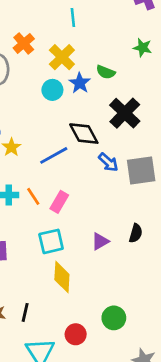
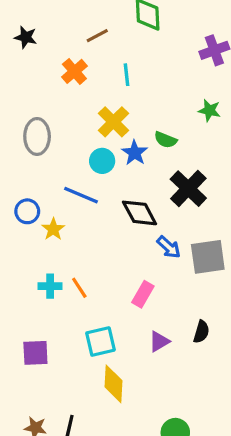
orange cross: (24, 43) -> (74, 71), moved
blue line: (54, 155) -> (81, 195), moved, turned 52
pink rectangle: (59, 202) -> (143, 294), moved

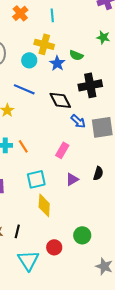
yellow cross: (113, 122) -> (44, 44), turned -30
cyan circle: (102, 161) -> (29, 60), moved
black cross: (188, 189) -> (90, 85), turned 35

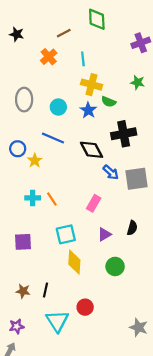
yellow cross: (44, 44) -> (92, 85), moved
green circle: (82, 235) -> (115, 266), moved

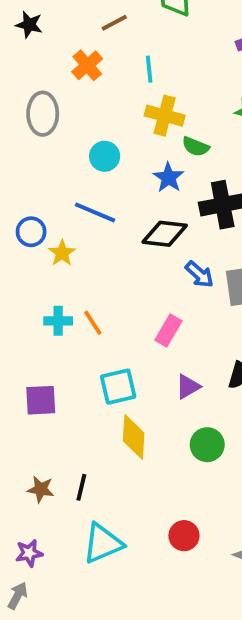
gray ellipse: (24, 100) -> (43, 114), moved
blue star: (88, 110) -> (168, 178), moved
black diamond: (92, 150) -> (165, 234), turned -55
red circle: (85, 307) -> (184, 536), moved
cyan triangle: (57, 321) -> (103, 543), turned 40

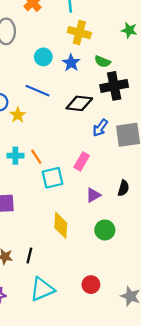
green semicircle: (196, 147) -> (103, 62), moved
blue star: (168, 178) -> (71, 63), moved
blue arrow: (199, 274) -> (100, 128), turned 84
cyan square: (118, 387) -> (53, 178), moved

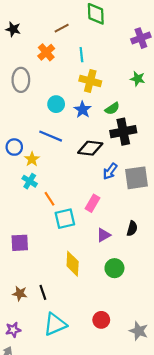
green semicircle: (103, 62) -> (112, 109), turned -56
cyan cross: (15, 156) -> (30, 181), moved, turned 32
black line: (29, 256) -> (43, 292), turned -32

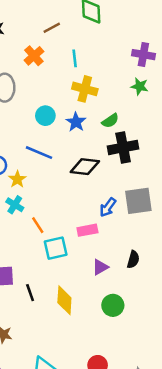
purple cross: (141, 38) -> (143, 55), moved, turned 30
blue arrow: (110, 171) -> (108, 207), moved
pink rectangle: (92, 203) -> (87, 230), turned 49
black line: (43, 292) -> (30, 293), moved

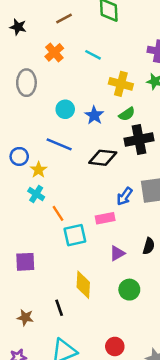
brown line: (52, 28) -> (64, 18), moved
cyan line: (75, 58) -> (93, 55), turned -56
yellow cross: (85, 89) -> (121, 84), moved
black line: (30, 293) -> (59, 308), moved

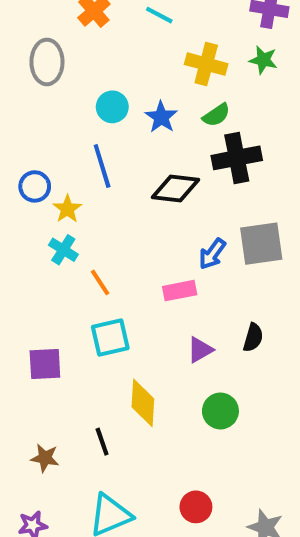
blue line: (59, 144) -> (102, 166), turned 50
cyan square: (75, 235) -> (110, 338), moved

